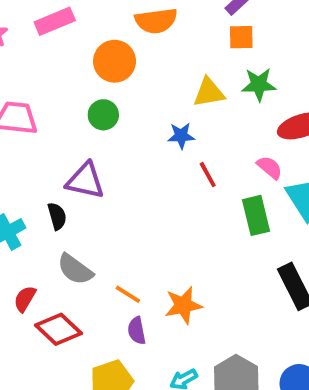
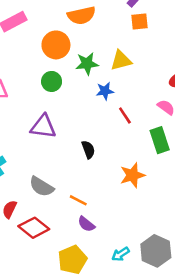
green star: (259, 84) -> (87, 64), moved
black semicircle: (57, 216) -> (88, 150), moved
orange star: (183, 305) -> (132, 175), moved
purple semicircle: (137, 331) -> (86, 224), turned -36

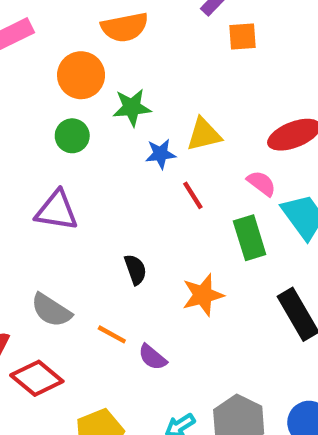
orange square: (140, 22) -> (242, 37), moved
yellow triangle: (121, 60) -> (204, 134), moved
black semicircle: (88, 150) -> (135, 270), moved
purple semicircle: (86, 224) -> (152, 357), moved

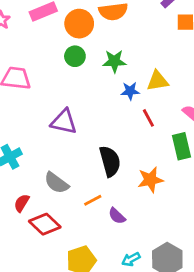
orange circle: (81, 75) -> (79, 24), moved
green circle: (72, 136) -> (75, 56), moved
black semicircle: (135, 270) -> (110, 161), size x1.6
orange line: (112, 334) -> (93, 200), turned -60

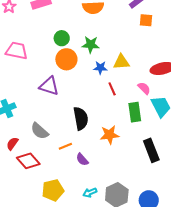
orange circle: (79, 24) -> (66, 59), moved

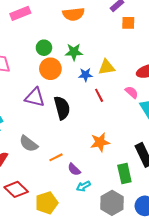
green rectangle: (135, 112) -> (124, 173), moved
black semicircle: (81, 118) -> (62, 108), moved
red diamond: (28, 161) -> (16, 189), moved
cyan arrow: (90, 193) -> (83, 186), moved

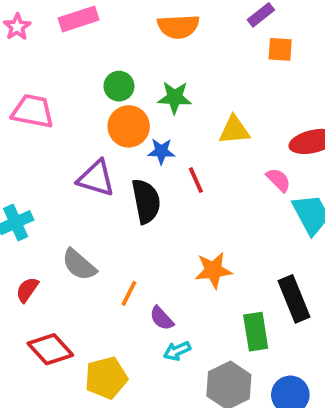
blue star: (86, 75) -> (161, 151), moved
red line: (99, 95) -> (196, 180), moved
orange line: (56, 157) -> (129, 293), turned -40

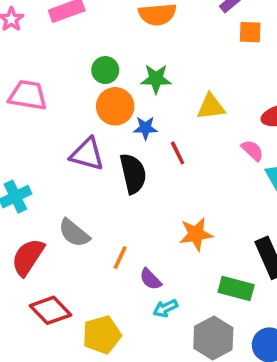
red semicircle: (27, 290) -> (28, 257), size x1.6
green rectangle: (256, 332) -> (236, 289), turned -64

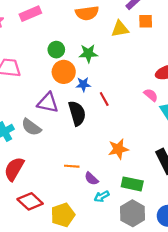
yellow triangle: (211, 107) -> (120, 29), moved
gray semicircle: (74, 233) -> (31, 127), moved
orange line: (120, 258) -> (72, 166), turned 72
green rectangle: (236, 289) -> (132, 184), moved

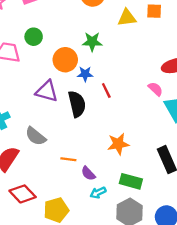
green circle: (56, 50) -> (34, 37), moved
gray semicircle: (31, 127) -> (36, 136), moved

